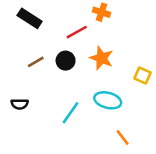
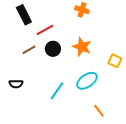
black rectangle: (30, 18) -> (24, 15), turned 30
red line: (77, 32) -> (45, 30), moved
cyan ellipse: (108, 100) -> (87, 81), turned -50

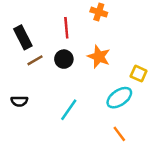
black rectangle: (24, 15) -> (23, 37), moved
red line: (45, 30) -> (66, 28), moved, turned -66
cyan ellipse: (87, 81) -> (119, 98), moved

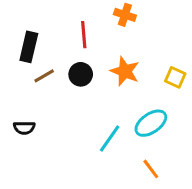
black rectangle: (23, 37) -> (29, 47), turned 40
yellow square: (139, 74) -> (175, 77), moved
cyan line: (69, 110) -> (110, 138), moved

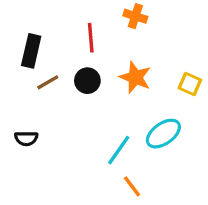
orange line: (151, 169) -> (132, 186), moved

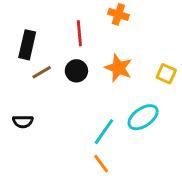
orange line: (132, 186) -> (101, 164), moved

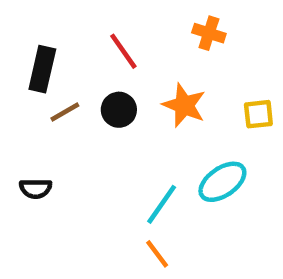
orange cross: (118, 14) -> (209, 33), moved
red line: (79, 33) -> (123, 51), turned -30
yellow square: (166, 74) -> (258, 114), turned -30

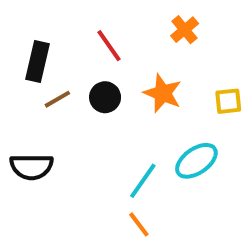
orange cross: (209, 33) -> (185, 30), turned 32
black semicircle: (36, 189) -> (31, 167), size x1.5

